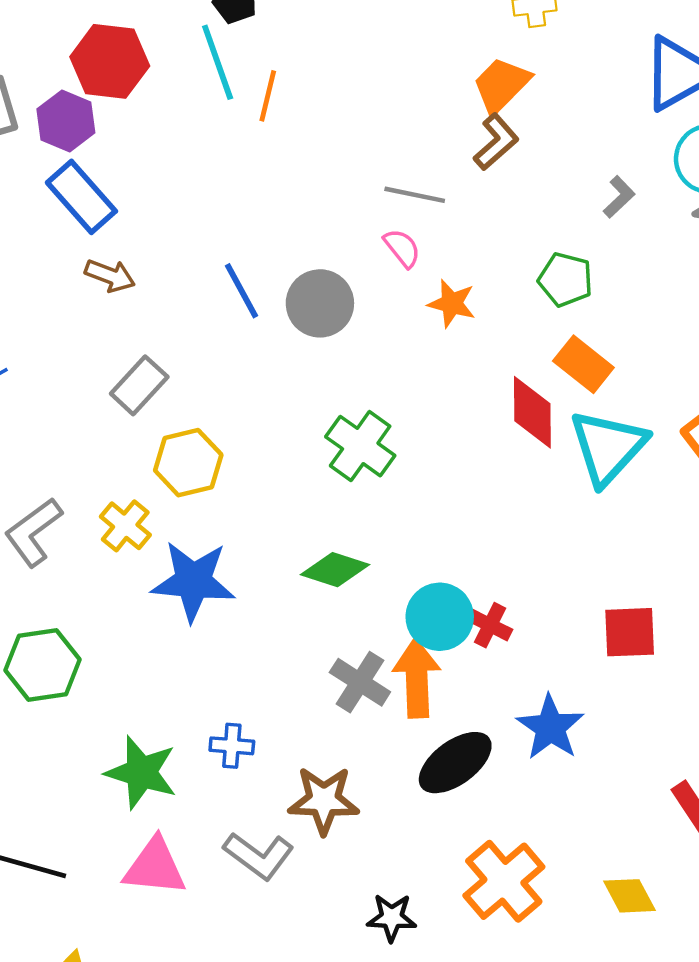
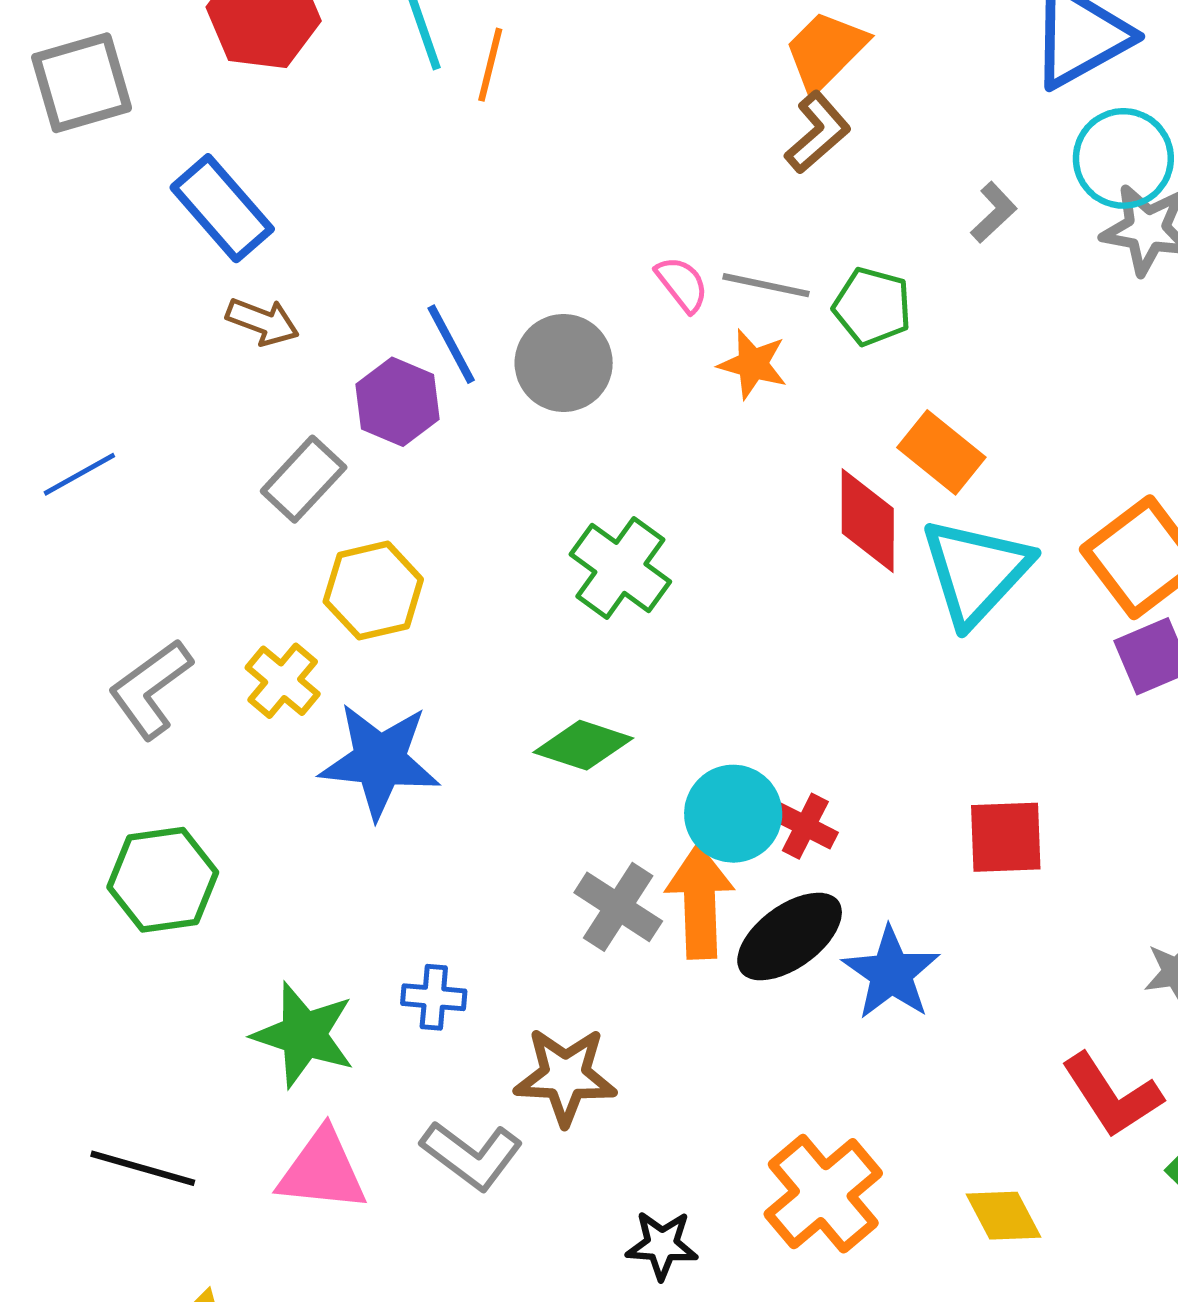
purple hexagon: (66, 121) -> (397, 402), moved
gray line: (415, 195) -> (766, 285), moved
green pentagon: (566, 280) -> (872, 306), moved
black ellipse: (455, 763) -> (790, 937), moved

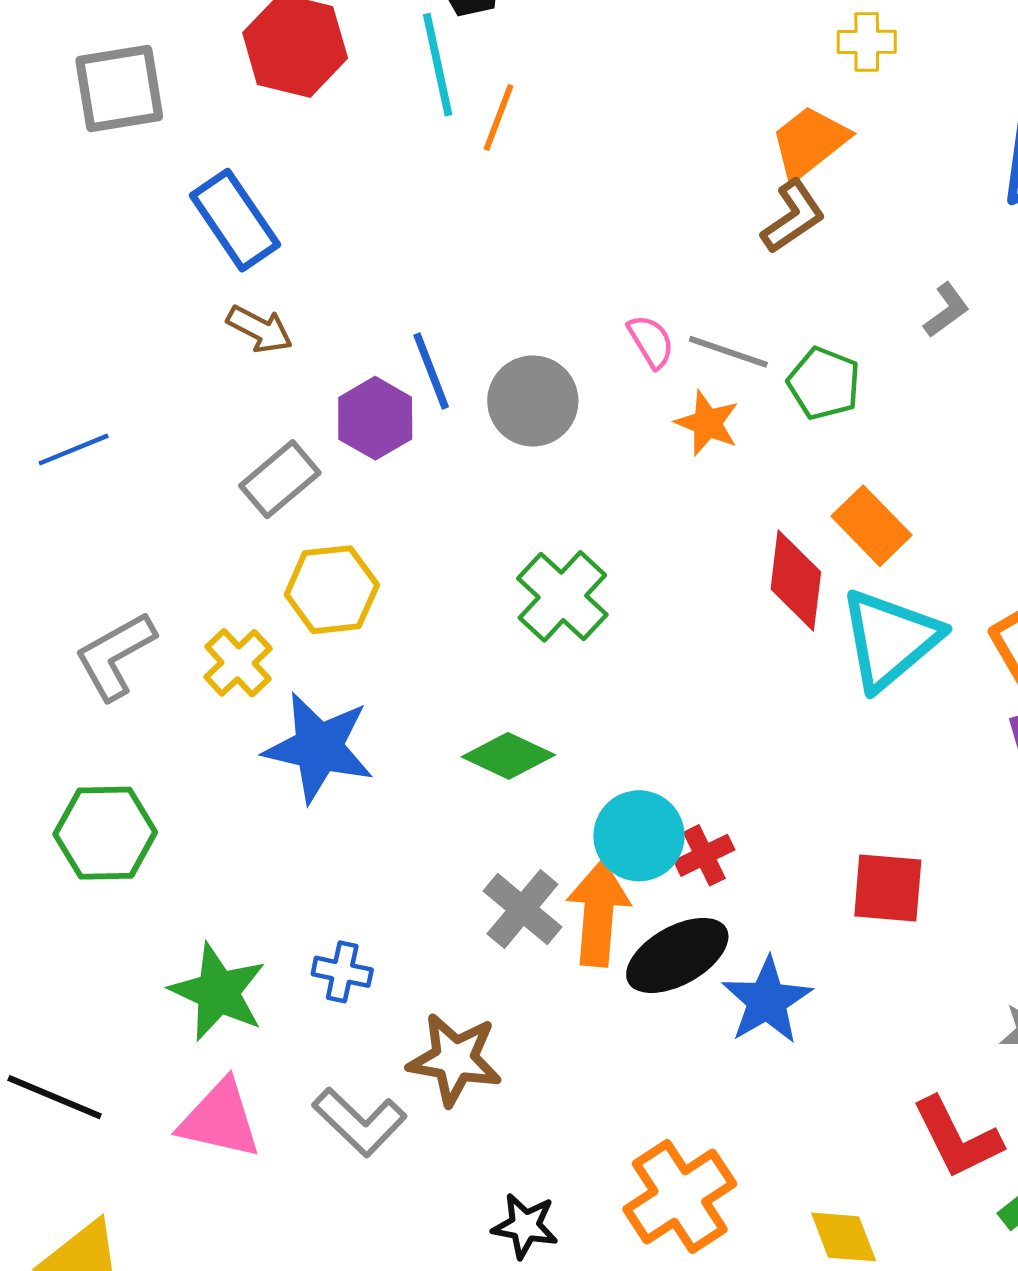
red cross: (805, 826) -> (704, 855), turned 30

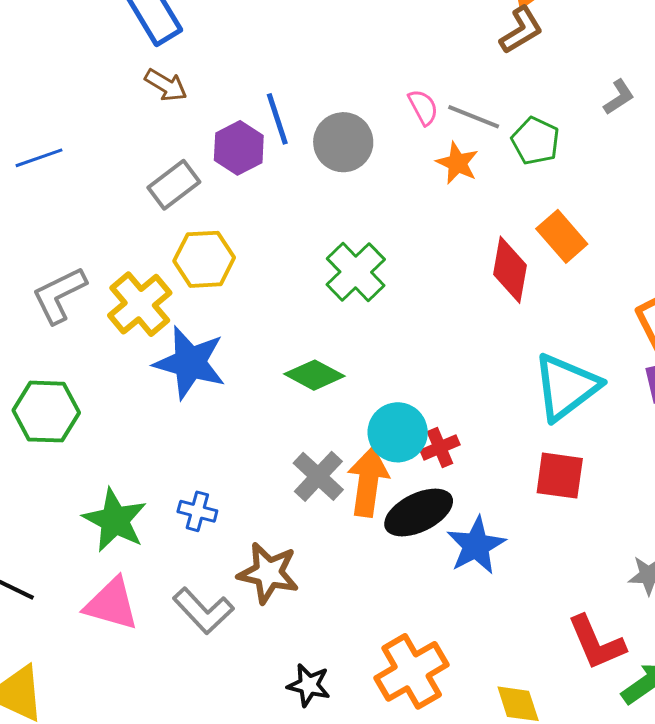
cyan triangle: (890, 639) -> (566, 387), moved
yellow cross: (238, 663) -> (140, 304), size x1.4

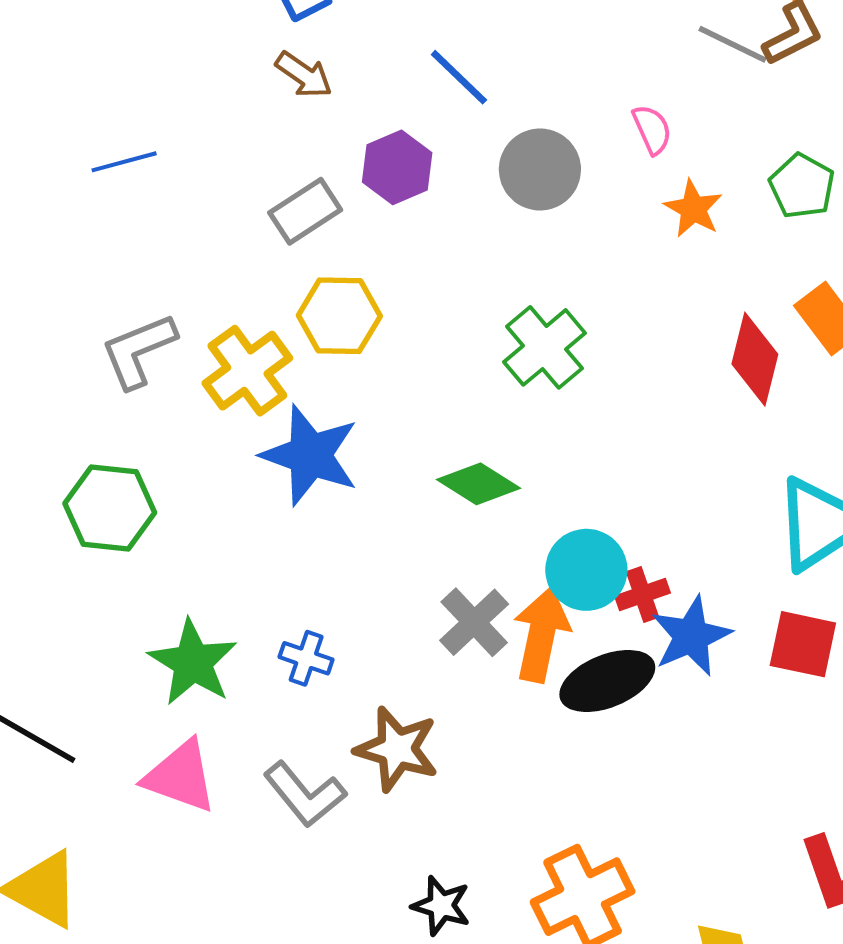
gray line: (474, 117) -> (732, 44), moved
blue line: (277, 119) -> (459, 77), moved, turned -32
blue star: (476, 545) -> (691, 636), moved

